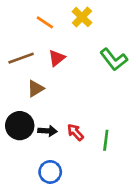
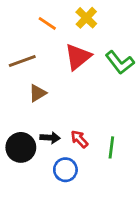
red triangle: (57, 58) -> (78, 57), moved, size x1.5
black circle: (20, 126) -> (21, 147), moved
blue circle: (50, 172) -> (65, 170), moved

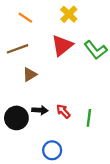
orange line: (47, 23) -> (25, 18), moved
blue circle: (65, 170) -> (52, 150), moved

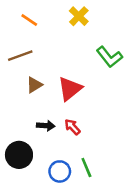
red triangle: (62, 45) -> (70, 89), moved
black circle: (16, 118) -> (19, 155), moved
green line: (89, 118) -> (86, 168), moved, turned -30

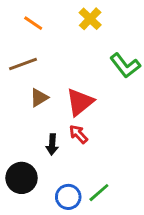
black arrow: (46, 126) -> (52, 144), turned 90
red arrow: (72, 127) -> (78, 134), moved
green line: (86, 168) -> (99, 193), turned 72

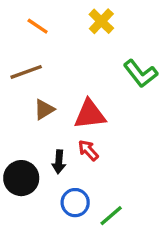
red triangle: (80, 102) -> (90, 114), turned 32
black circle: (22, 178) -> (21, 178), moved
blue circle: (68, 197) -> (75, 203), moved

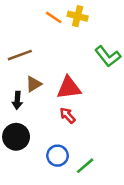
yellow cross: (101, 21) -> (78, 16), turned -30
orange line: (38, 26) -> (54, 17), moved
black arrow: (59, 162) -> (17, 100), moved

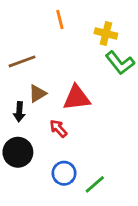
yellow cross: (78, 16) -> (106, 33), moved
orange line: (54, 17) -> (60, 20), turned 42
red arrow: (68, 115) -> (58, 128), moved

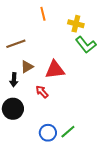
blue circle: (64, 173) -> (48, 133), moved

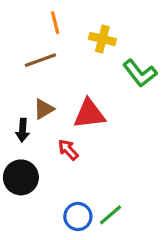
orange line: (43, 14) -> (55, 23), moved
yellow cross: (76, 24) -> (102, 39), moved
brown line: (16, 44) -> (40, 60), moved

